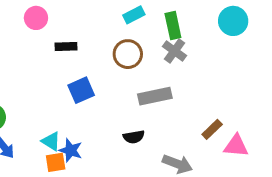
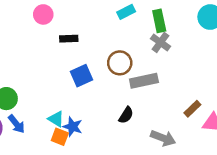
brown circle: (128, 54) -> (120, 63), moved
black semicircle: (134, 137) -> (126, 115), turned -48
orange square: (56, 162) -> (60, 137), turned 30

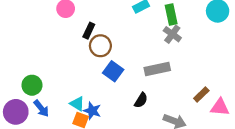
black rectangle: (69, 39) -> (89, 31), turned -63
brown circle: (120, 63) -> (100, 46), moved
blue square: (81, 76) -> (113, 71), moved, turned -30

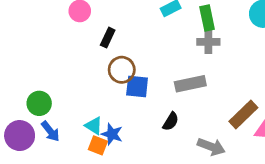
gray cross: (172, 34) -> (208, 42), turned -36
brown circle: (100, 46) -> (122, 70), moved
blue square: (113, 71) -> (137, 87), turned -30
brown rectangle: (201, 94) -> (243, 115), size x1.5

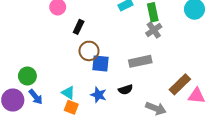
gray cross: (208, 42) -> (154, 30), turned -35
black semicircle: (171, 122) -> (126, 90), turned 40
blue star: (112, 134) -> (98, 95), moved

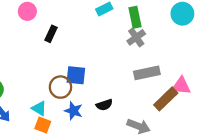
brown circle: (89, 51) -> (60, 87), moved
gray rectangle: (140, 61) -> (147, 73), moved
pink triangle: (197, 96) -> (181, 86), moved

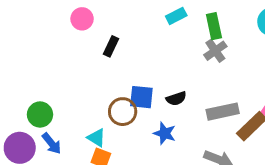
gray rectangle: (147, 73) -> (223, 112), moved
black semicircle: (104, 105) -> (176, 99), moved
blue star: (73, 111) -> (165, 133), moved

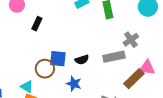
gray cross: (215, 51) -> (131, 40), moved
gray rectangle: (223, 112) -> (114, 57), moved

